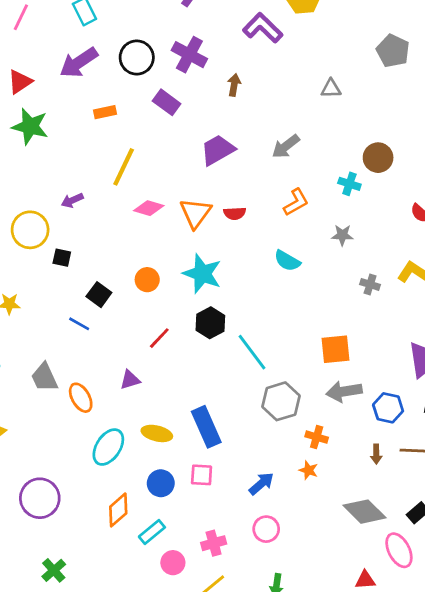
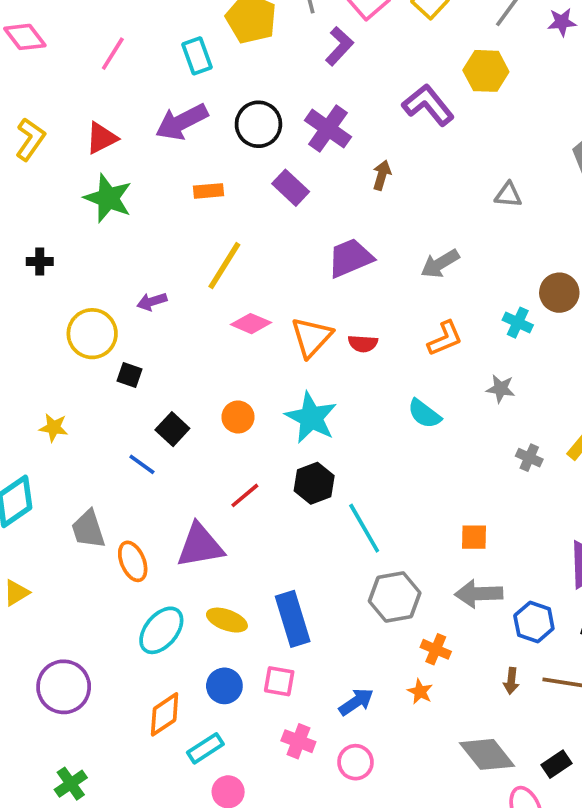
orange square: (335, 349) -> (474, 537), size x0.7
purple triangle: (130, 380) -> (200, 546), size x1.8
pink cross: (214, 543) -> (298, 741), moved, turned 30

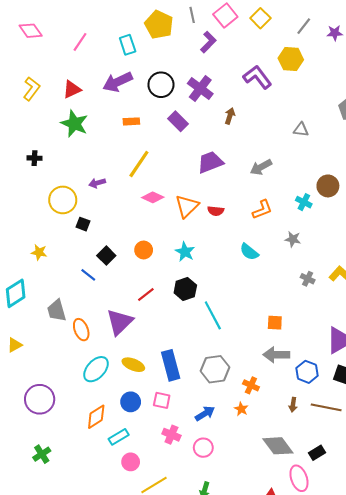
cyan star: (311, 418) -> (185, 252), size x0.7
purple triangle: (200, 546) -> (120, 322), turned -36
gray hexagon: (395, 597) -> (215, 369), moved

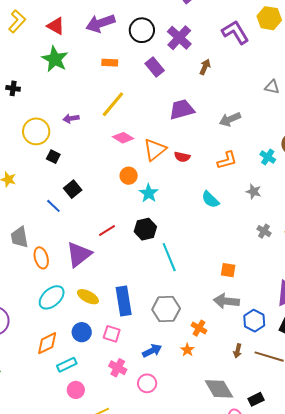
red triangle: (72, 89) -> (56, 26), turned 48
orange circle: (144, 250) -> (129, 176), moved

